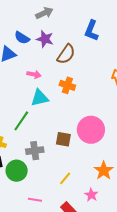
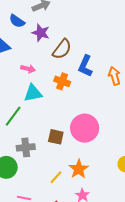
blue L-shape: (91, 31) -> (85, 66), moved
blue semicircle: (22, 38) -> (17, 21), moved
orange star: (104, 171) -> (79, 169), moved

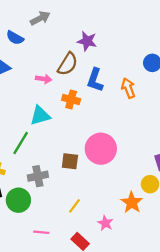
purple star: (41, 33) -> (87, 41), moved
pink arrow: (28, 69) -> (44, 79), moved
orange star: (79, 169) -> (132, 202), moved

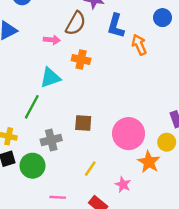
blue L-shape: (95, 80) -> (116, 26), moved
pink circle: (101, 149) -> (129, 134), moved

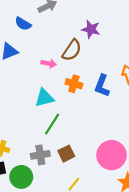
blue L-shape: (116, 26) -> (102, 86), moved
green line: (32, 107) -> (52, 124), moved
brown square: (83, 123) -> (66, 154), moved, turned -35

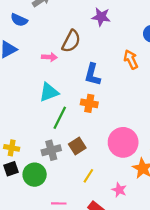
purple star: (91, 29) -> (101, 17), moved
orange cross: (74, 84) -> (89, 103), moved
blue L-shape: (102, 86) -> (93, 75), moved

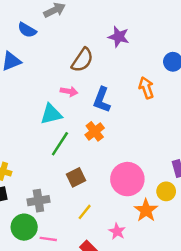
pink arrow: (49, 57) -> (69, 91), moved
orange cross: (89, 103) -> (95, 131), turned 35
gray cross: (51, 150) -> (38, 201), moved
green circle: (35, 175) -> (24, 227), moved

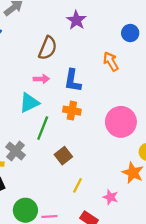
purple star: (119, 37) -> (76, 20), turned 30
orange cross: (95, 131) -> (72, 111), turned -30
pink circle: (127, 179) -> (121, 122), moved
gray cross: (38, 201) -> (16, 151), moved, turned -30

